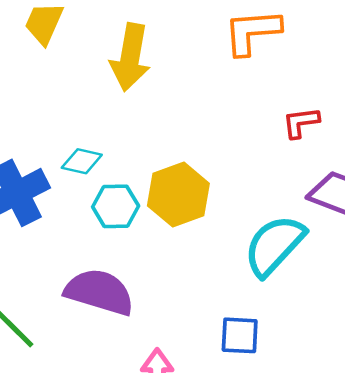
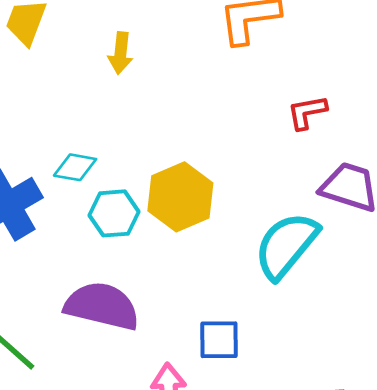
yellow arrow: (130, 57) -> (120, 53), size x0.6
blue square: (240, 335) -> (219, 340), moved

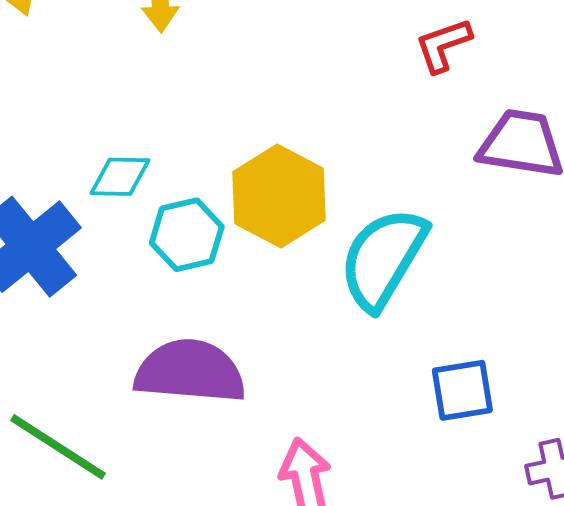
cyan semicircle: (286, 245) -> (383, 258), moved
blue square: (219, 340) -> (462, 390), moved

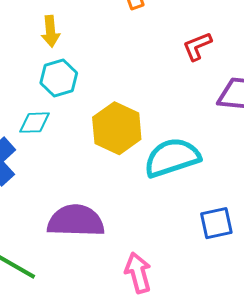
cyan hexagon: (187, 235) -> (59, 78), moved
cyan semicircle: (383, 258) -> (172, 158), turned 44

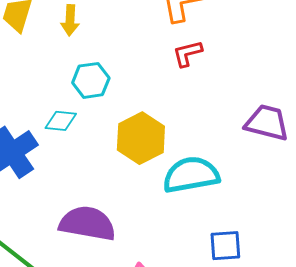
yellow arrow: (50, 31) -> (70, 20), moved
red L-shape: (197, 46) -> (187, 53), moved

